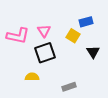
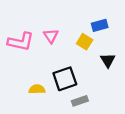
black square: (45, 53) -> (65, 79), moved

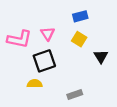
blue rectangle: (100, 25) -> (80, 16), moved
black square: (65, 79) -> (44, 61), moved

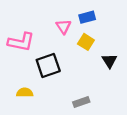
pink triangle: (48, 34) -> (64, 27), moved
yellow semicircle: (35, 84) -> (25, 93), moved

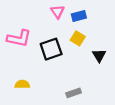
pink triangle: (64, 27) -> (58, 12), moved
black square: (48, 66) -> (51, 49), moved

